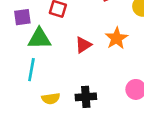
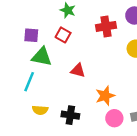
orange star: (116, 38) -> (105, 96), moved
red triangle: (83, 45) -> (78, 70), turned 35

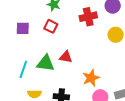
green triangle: (42, 57) -> (45, 63), moved

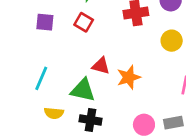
green triangle: (45, 63) -> (83, 90), moved
orange star: (91, 78) -> (129, 77), moved

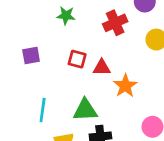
red square: (84, 22) -> (77, 59), moved
red triangle: (101, 66) -> (102, 68), moved

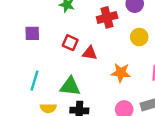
orange star: (125, 86) -> (121, 73), moved, turned 30

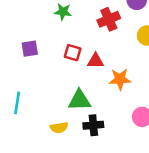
orange star: (121, 73) -> (120, 79), moved
cyan line: (35, 81) -> (17, 103), moved

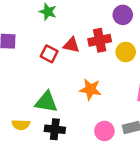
red cross: (109, 19) -> (100, 40), moved
red triangle: (96, 61) -> (71, 45), moved

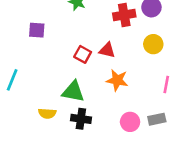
red cross: (100, 40) -> (124, 15), moved
red triangle: (71, 45) -> (107, 50), moved
red square: (49, 54) -> (83, 54), moved

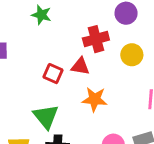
red cross: (124, 15) -> (96, 39), moved
green triangle: (73, 92) -> (46, 117), turned 45

